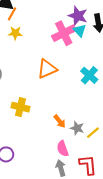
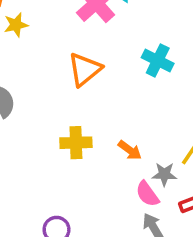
yellow cross: (20, 107) -> (76, 143), moved
gray star: (77, 128) -> (164, 174), moved

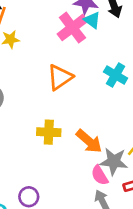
orange arrow: (130, 150) -> (89, 141), size x1.5
gray star: (164, 174) -> (114, 161), size x1.5

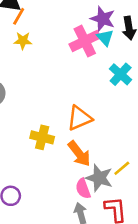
cyan cross: (116, 75) -> (121, 74), moved
orange triangle: (60, 77) -> (79, 118), moved

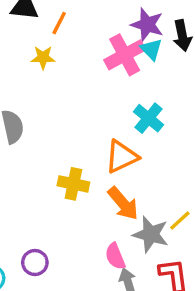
orange line: (19, 16) -> (59, 23), moved
cyan cross: (121, 74) -> (148, 118), moved
pink semicircle: (83, 189) -> (115, 256), moved

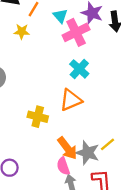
cyan triangle: (151, 49) -> (60, 16), moved
cyan cross: (148, 118) -> (79, 69), moved
orange arrow: (123, 203) -> (67, 148), moved

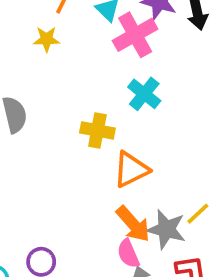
orange triangle: (71, 100) -> (131, 169), moved
yellow cross: (38, 117) -> (97, 130), moved

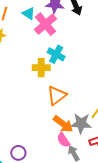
yellow cross: (97, 130) -> (41, 68), moved

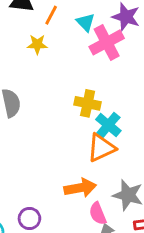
cyan cross: (56, 54) -> (108, 125), moved
orange arrow: (63, 124) -> (80, 188), moved, turned -60

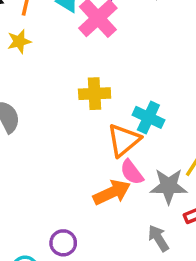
cyan cross: (108, 125) -> (148, 117), moved
pink semicircle: (98, 213) -> (132, 172), moved

